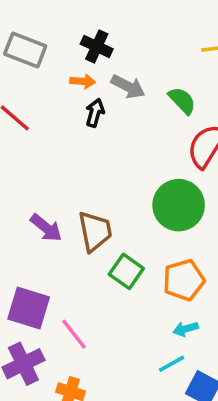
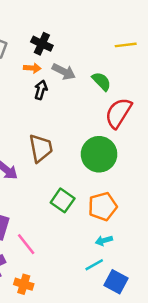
brown trapezoid: (95, 231) -> (41, 148), moved

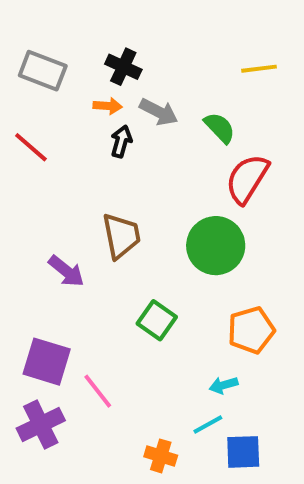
orange pentagon: (103, 206) -> (251, 330), moved
blue square: (116, 282) -> (243, 452), turned -30
orange cross: (24, 284) -> (161, 456), moved

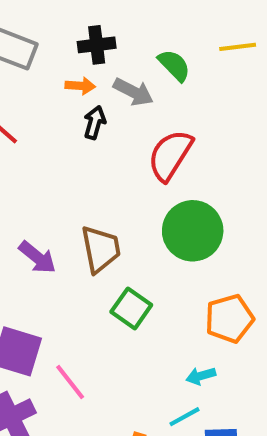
black cross: (123, 67) -> (97, 45), turned -32
green semicircle: (220, 128) -> (174, 65), moved
red semicircle: (247, 179) -> (170, 155), moved
brown trapezoid: (121, 236) -> (101, 249), moved

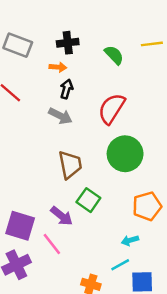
gray arrow: (133, 92) -> (60, 116), moved
purple arrow: (37, 257) -> (62, 216), moved

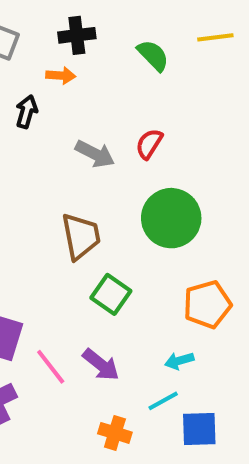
black arrow: (66, 89) -> (27, 112), moved
red semicircle: (112, 109) -> (149, 144), size x0.6
gray arrow: (60, 116) -> (95, 154), moved
purple arrow: (62, 216) -> (101, 365), moved

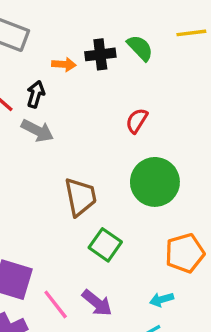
black cross: (77, 35) -> (100, 54), moved
gray arrow: (95, 154) -> (37, 131), moved

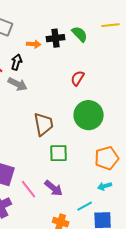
green square: (105, 245) -> (59, 153), turned -36
cyan arrow: (162, 299) -> (105, 186), moved

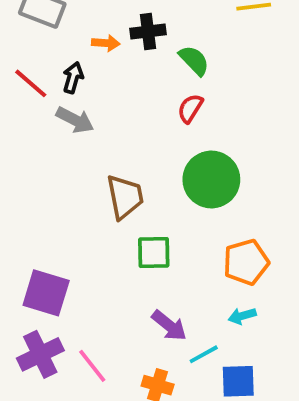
green semicircle: (80, 34) -> (194, 60), moved
purple arrow: (54, 188) -> (169, 326), moved
pink line: (29, 189) -> (92, 366), moved

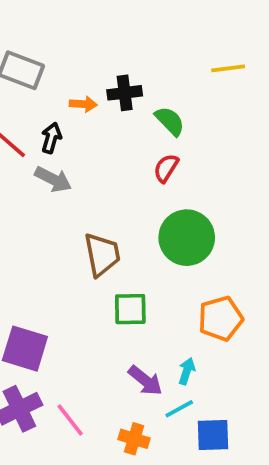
cyan arrow: (242, 316) -> (187, 371), moved, turned 124

